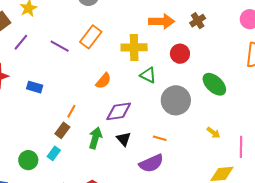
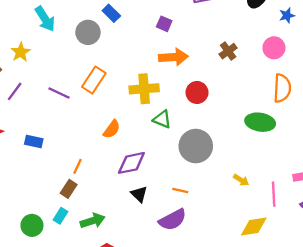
brown cross: (198, 21) -> (228, 51), moved
green ellipse: (214, 84) -> (260, 122), moved, turned -30
green arrow: (95, 138) -> (93, 221), moved, turned 60

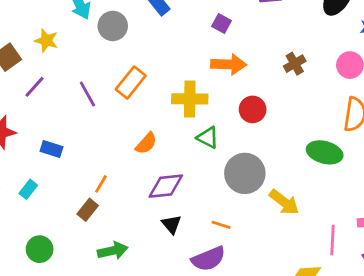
gray circle: (88, 32) -> (113, 26), moved
yellow star: (21, 52) -> (46, 41), turned -30
purple line: (59, 93) -> (87, 94), turned 30
yellow arrow: (241, 180) -> (284, 202), moved, size x1.6
cyan rectangle: (60, 216) -> (28, 189), moved

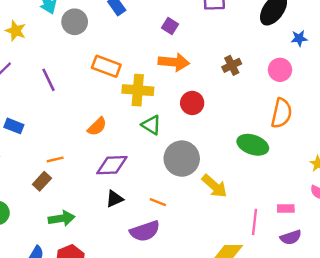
orange rectangle: (131, 83) -> (106, 66), moved, turned 68
orange line: (101, 184) -> (55, 159), turned 42
black triangle: (171, 224) -> (114, 199), turned 42

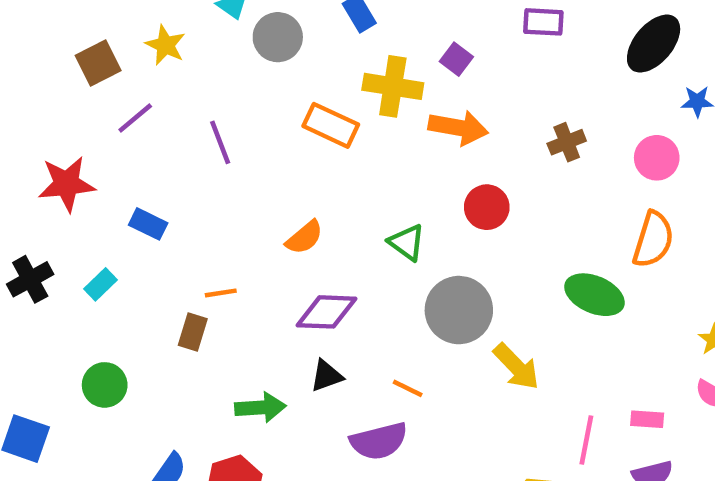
yellow cross: (138, 90) -> (393, 86), moved
brown rectangle: (42, 181) -> (193, 332), turned -30
green arrow: (62, 218) -> (260, 408), moved

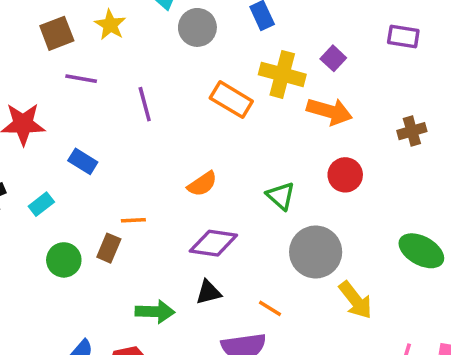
purple line: (135, 118) -> (81, 79), turned 44
green circle: (105, 385) -> (64, 260), moved

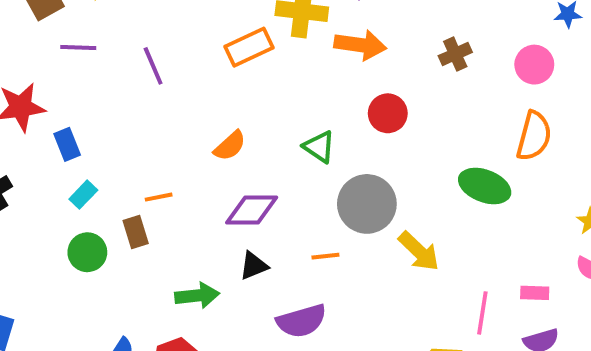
orange rectangle: (231, 100) -> (249, 47), turned -48
blue rectangle: (83, 161) -> (67, 144), moved, turned 44
cyan rectangle: (41, 204) -> (83, 195), moved
brown rectangle: (109, 248) -> (136, 232), turned -32
orange line: (270, 308) -> (325, 256), moved, turned -30

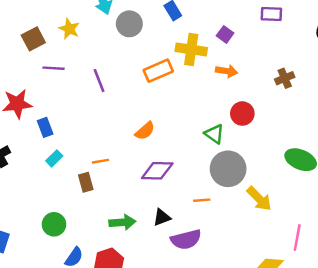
orange arrow: (360, 45) -> (227, 71), size x0.7
green triangle: (319, 147) -> (214, 134), moved
green circle: (87, 252) -> (54, 224), moved
black triangle: (254, 266) -> (162, 217), moved

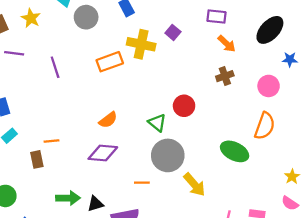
orange arrow: (227, 71) -> (227, 44), moved, turned 30
orange semicircle: (145, 131) -> (108, 120), moved
black triangle: (162, 217) -> (95, 204), moved

